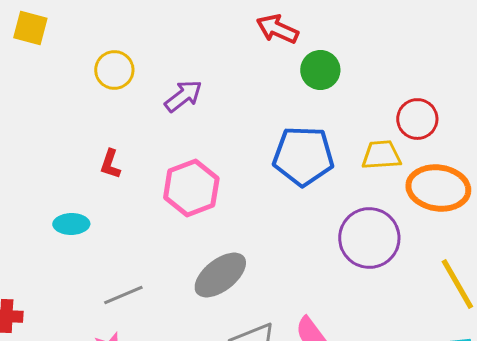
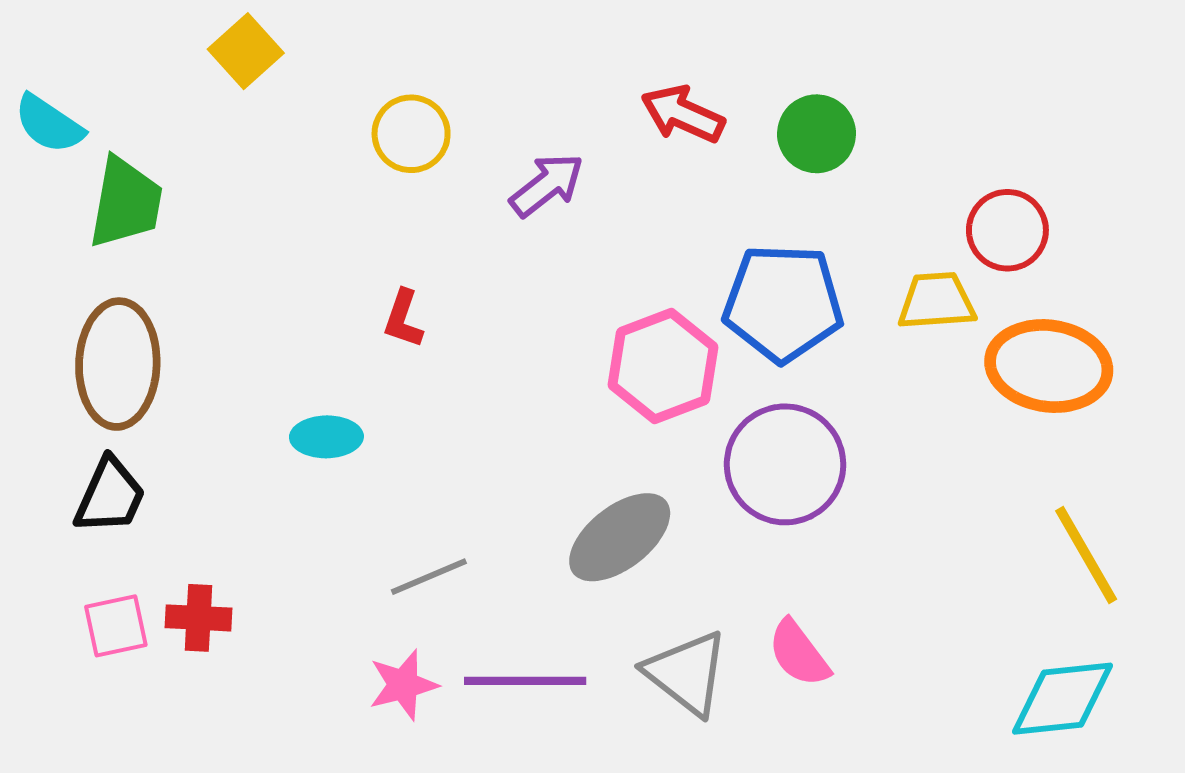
yellow square: (30, 28) -> (246, 51), turned 33
red arrow: (277, 29) -> (683, 114), moved
pink hexagon: (191, 188) -> (663, 366), moved
purple circle: (369, 238) -> (785, 464), moved

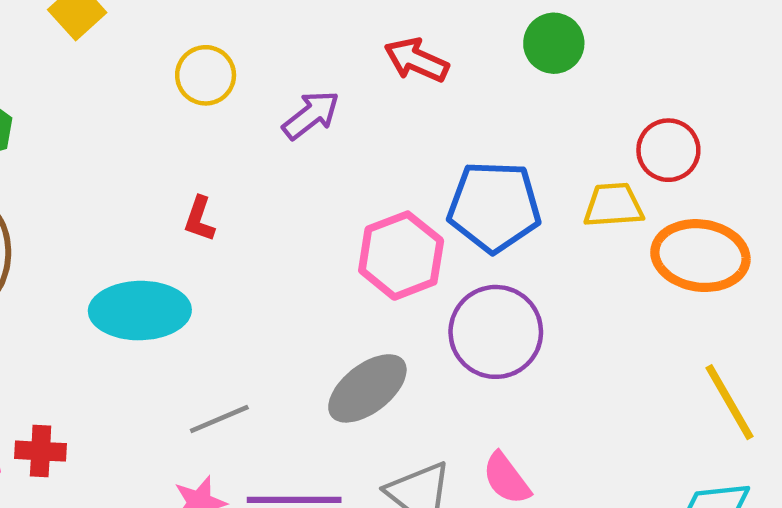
green circle: (817, 134) -> (554, 43), moved
cyan ellipse: (326, 437) -> (140, 311), size x1.8

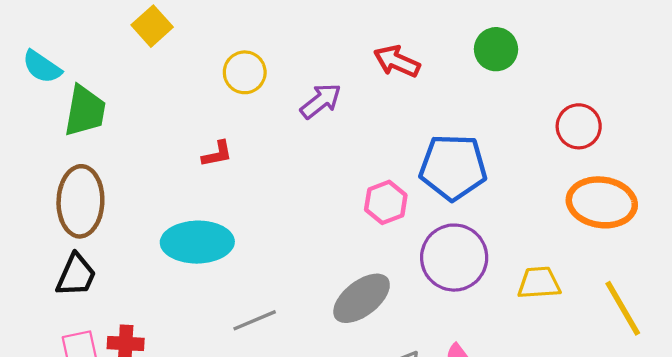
yellow trapezoid: (613, 205) -> (539, 283), moved
red L-shape: (199, 219) -> (217, 154), moved, turned -120
pink hexagon: (401, 256) -> (386, 202), size x0.7

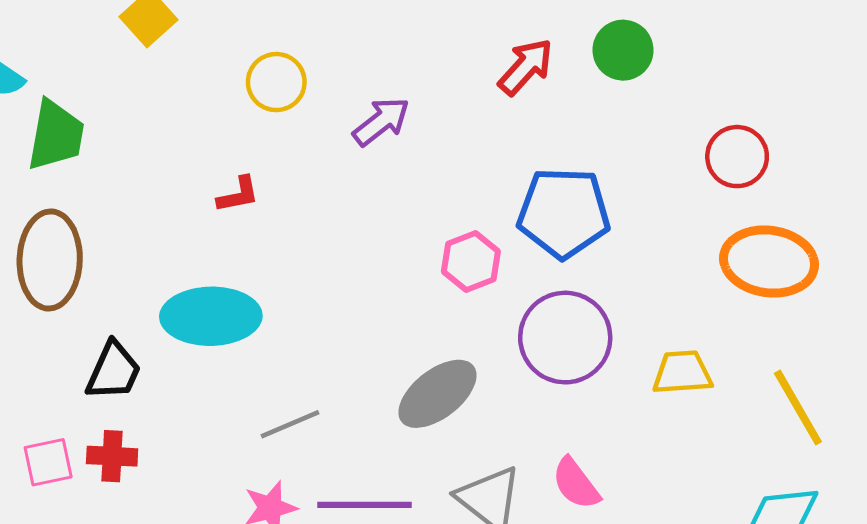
red arrow: (397, 61) -> (526, 67), moved, turned 108
black trapezoid: (76, 275) -> (114, 371), moved

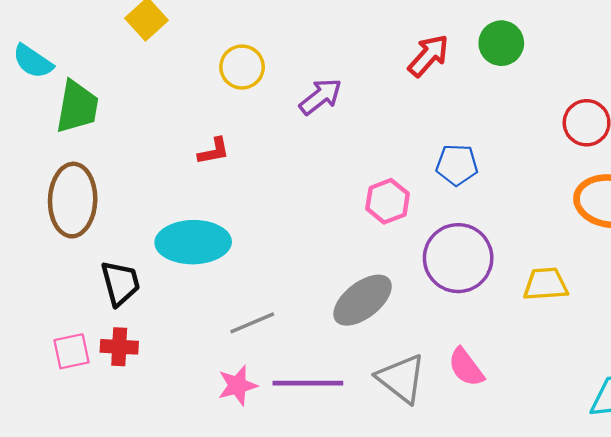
blue pentagon: (564, 213) -> (457, 165), size x0.6
black trapezoid: (114, 371) -> (120, 283), turned -39

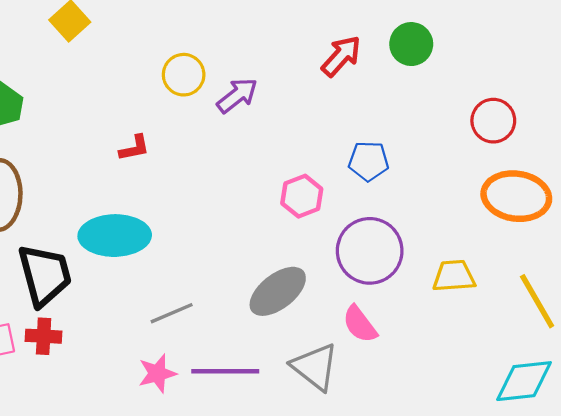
yellow circle: (242, 67) -> (184, 75), moved
black trapezoid: (120, 283) -> (45, 275), size x1.4
pink semicircle: (466, 367) -> (360, 324), moved

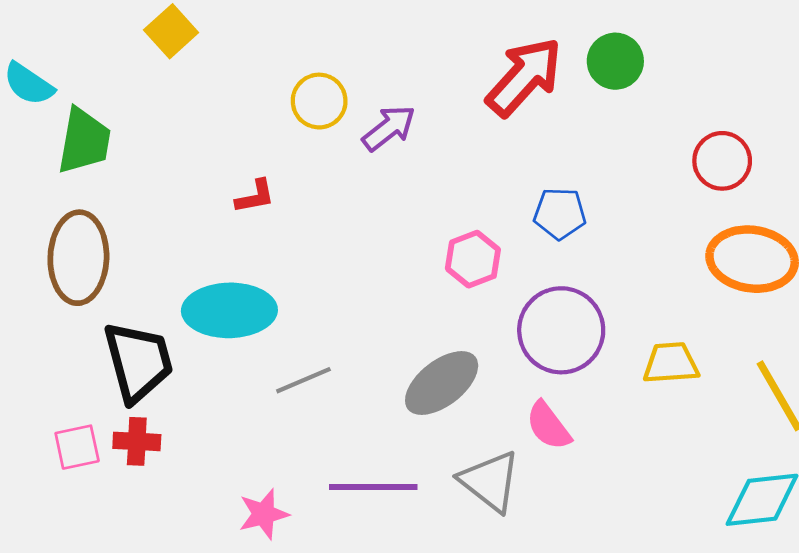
red arrow: (341, 56) -> (524, 77), size x1.5
gray line: (172, 313) -> (303, 380), moved
pink star: (157, 373) -> (264, 514), moved

